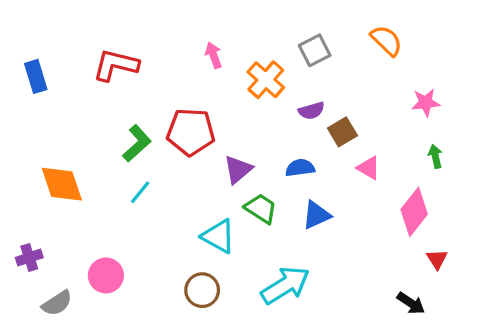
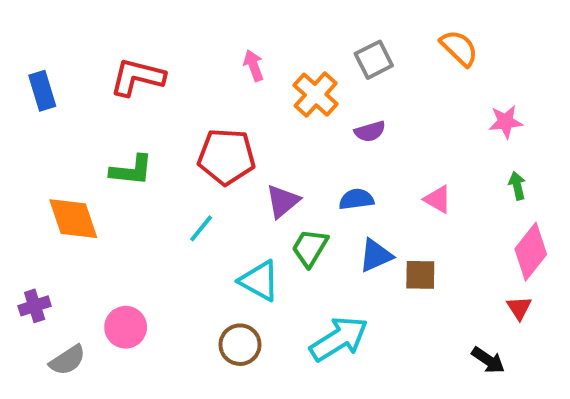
brown square: (342, 132) -> (420, 275), moved, turned 32
green L-shape: (137, 143) -> (131, 170), moved, turned 48
cyan line: (140, 192) -> (201, 228), moved
green trapezoid: (261, 209) -> (310, 248), turned -92
pink diamond: (414, 212) -> (531, 252), moved

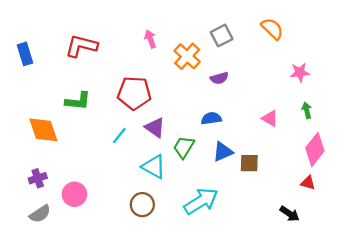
pink triangle: (438, 199) -> (270, 118), moved
purple triangle: (283, 201) -> (155, 128), moved, turned -45
purple cross: (35, 306) -> (38, 178), moved
red triangle: (519, 308) -> (308, 183), turned -42

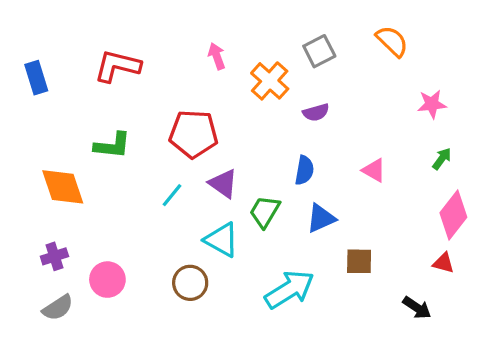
green arrow: (307, 110) -> (442, 159), turned 49
blue semicircle: (211, 118) -> (304, 170), turned 108
pink triangle: (270, 118) -> (374, 170), moved
brown square: (249, 163) -> (359, 261), moved
brown circle: (142, 205) -> (190, 283), moved

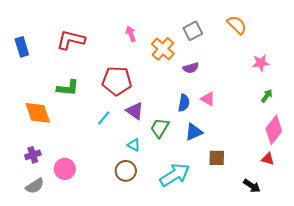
pink triangle: (374, 170) -> (208, 99), moved
cyan triangle: (222, 240) -> (134, 145), size x0.6
brown circle: (190, 283) -> (126, 171), moved

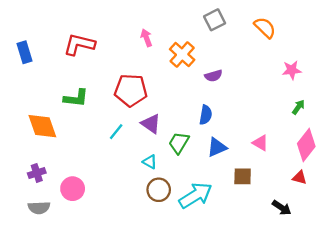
gray square: (193, 31) -> (215, 20), moved
pink triangle: (208, 99) -> (260, 143), moved
brown circle: (126, 171) -> (159, 190), moved
gray semicircle: (35, 186) -> (39, 208), turned 30

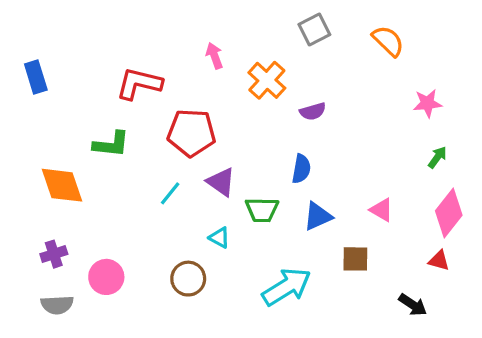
red L-shape: (79, 44) -> (139, 84), moved
green trapezoid: (179, 143) -> (262, 210), turned -120
brown circle: (159, 190) -> (188, 279), moved

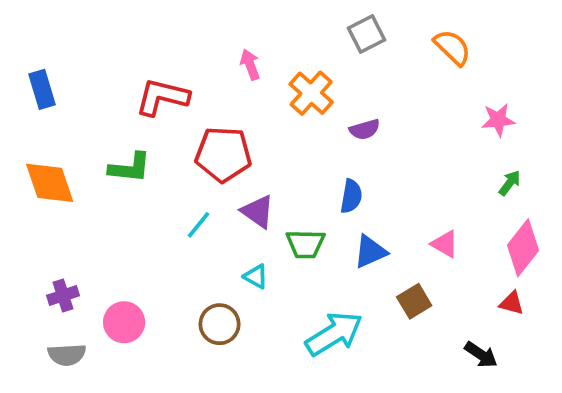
orange diamond: (62, 185) -> (50, 183), moved
brown square: (355, 259) -> (414, 301), turned -32

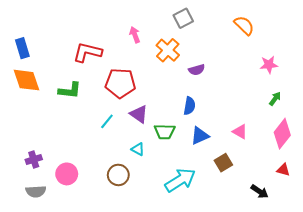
gray square: (366, 34) -> (183, 18), moved
orange diamond: (50, 183) -> (27, 80), moved
red triangle: (512, 303) -> (283, 170), moved

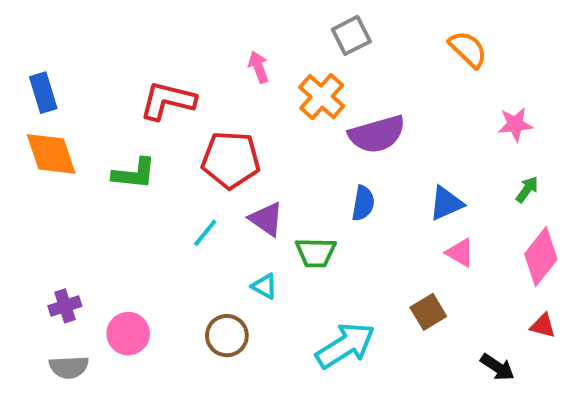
purple semicircle: (197, 70) -> (377, 134), size x1.8
blue triangle: (200, 136) -> (446, 203), moved

